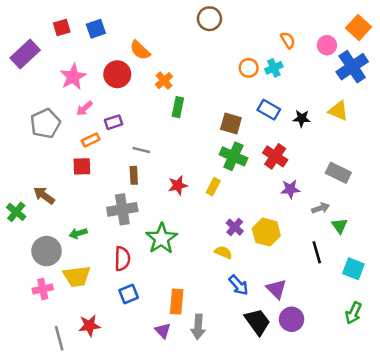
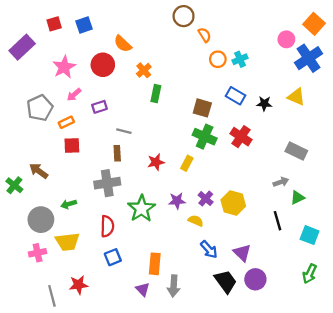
orange semicircle: (288, 40) -> (205, 35), moved
orange rectangle: (91, 140) -> (66, 122), moved
purple star: (290, 189) -> (177, 201), moved
green triangle: (340, 226) -> (297, 197), turned 40

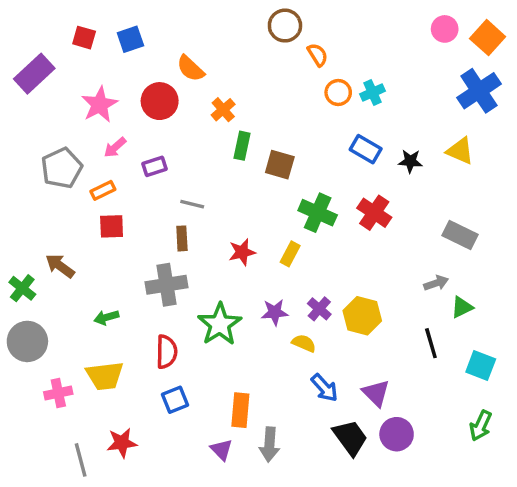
red square: (54, 24) -> (84, 38), turned 32
pink circle: (286, 39) -> (445, 29), moved
brown square: (202, 108) -> (280, 165), moved
gray circle: (41, 220) -> (27, 341), moved

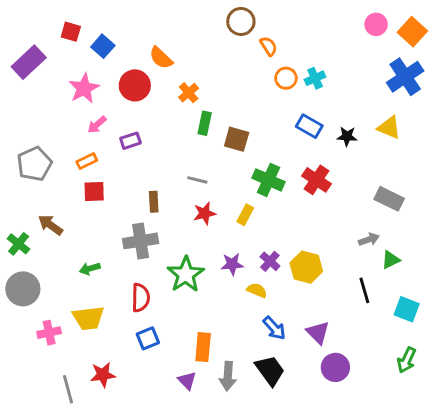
blue square: (130, 39) -> (103, 46), moved, turned -30
gray pentagon: (62, 168) -> (35, 164), moved
gray line: (192, 204) -> (197, 180), moved
black trapezoid: (350, 438) -> (270, 370), moved

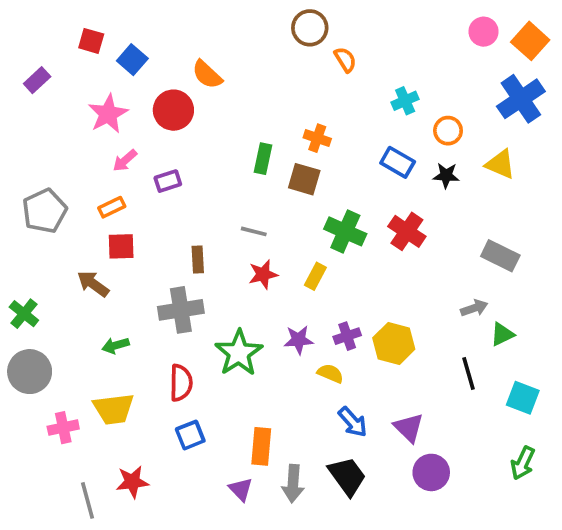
purple rectangle: (29, 62) -> (37, 80), size x0.6
orange circle: (286, 78) -> (448, 131), moved
orange cross: (189, 93) -> (317, 138), moved, turned -30
brown arrow: (50, 225) -> (93, 284), moved
purple cross: (270, 261) -> (347, 336), turned 30

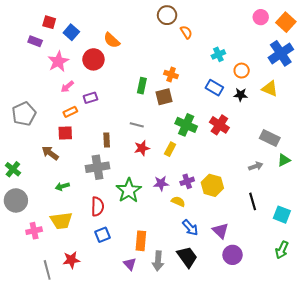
purple rectangle: (37, 80) -> (35, 41), moved, turned 64
brown square: (304, 179) -> (164, 97), turned -30
orange rectangle: (112, 207) -> (70, 112), moved
green triangle: (502, 334) -> (284, 160), moved

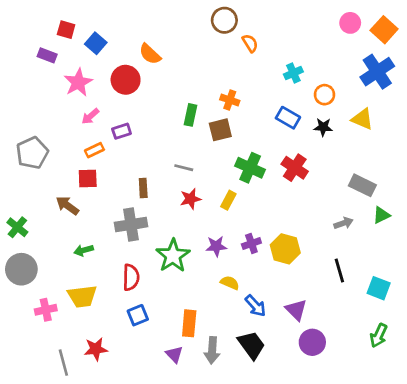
yellow semicircle: (178, 201) -> (230, 283), moved

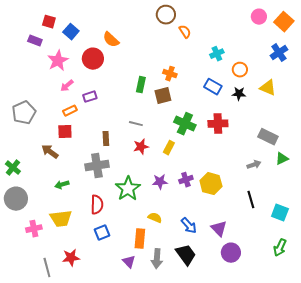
blue cross: (377, 72) -> (279, 53), size x0.7
red cross: (295, 168) -> (218, 124), turned -36
yellow semicircle: (230, 283) -> (155, 218), moved

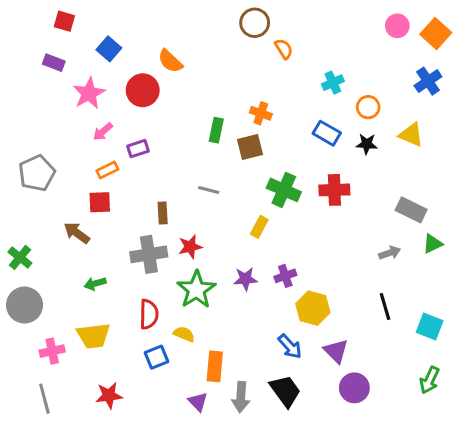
red square: (49, 22) -> (64, 21), moved
red star: (141, 147) -> (190, 247), moved
yellow hexagon: (211, 184) -> (313, 308), moved
yellow semicircle: (155, 218) -> (184, 334), moved
gray line: (47, 268) -> (44, 399), moved

